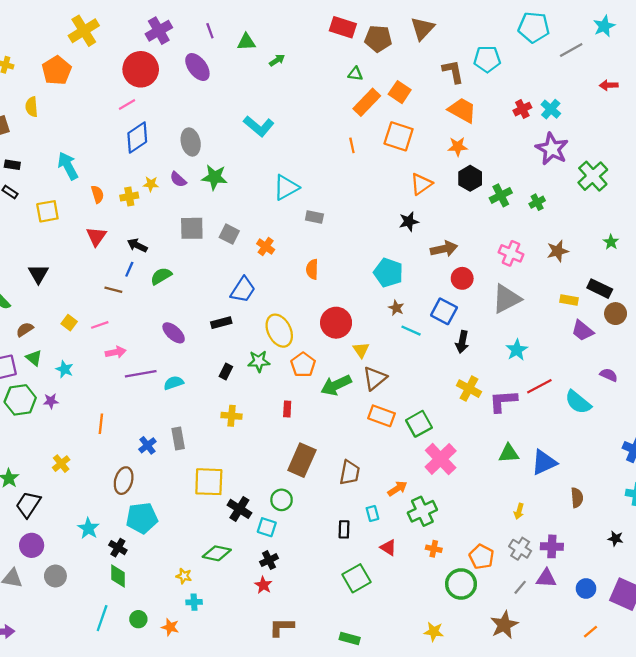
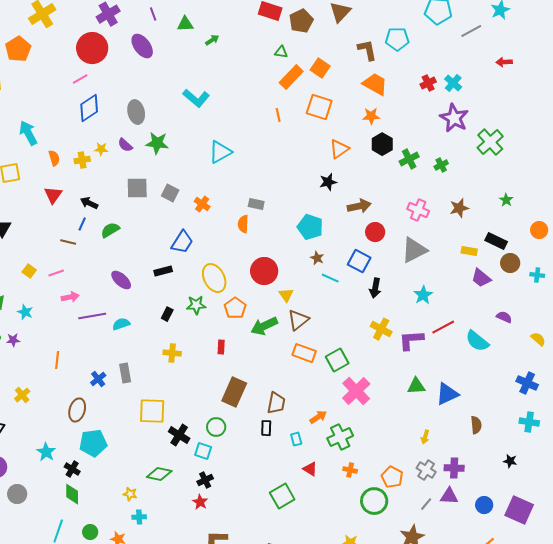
brown pentagon: (378, 39) -> (301, 21), turned -30
gray rectangle: (314, 217) -> (256, 204), moved
black rectangle: (344, 529) -> (266, 428), moved

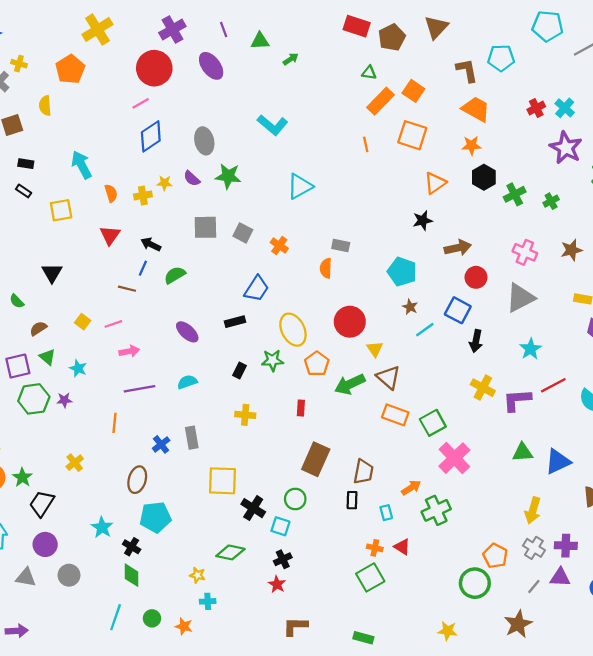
cyan line: (330, 278) -> (425, 330), turned -60
purple line: (92, 316) -> (139, 389), moved
brown triangle: (298, 320) -> (388, 377), turned -40
yellow arrow: (425, 437) -> (533, 510), size x1.6
orange cross: (350, 470) -> (375, 548), moved

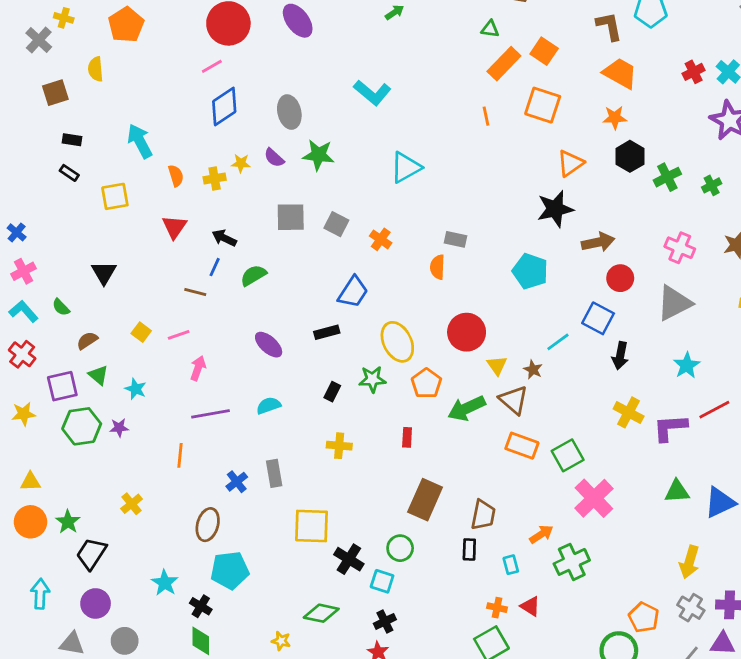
black star: (423, 220) -> (555, 209), size x1.5
brown star: (410, 307) -> (533, 370), moved
pink arrow: (129, 351) -> (198, 368), turned -60

